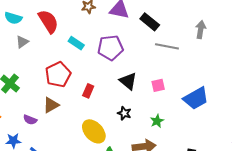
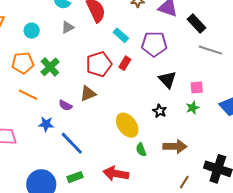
red rectangle: (88, 91) -> (125, 63), moved
green star: (157, 121) -> (193, 108), moved

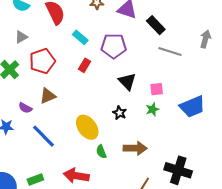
gray triangle: (68, 27) -> (21, 37), moved
red pentagon: (99, 64) -> (42, 61), moved
blue line: (72, 143) -> (44, 136), moved

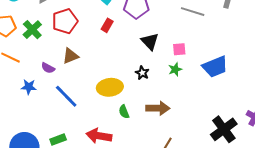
yellow ellipse: (87, 127) -> (110, 87), turned -60
black cross: (178, 170) -> (224, 129), moved, turned 36

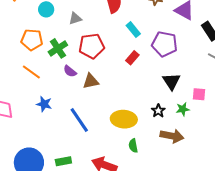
purple semicircle: (48, 68) -> (70, 71), moved
green star: (175, 69) -> (183, 109), moved
brown arrow: (158, 108) -> (172, 136), moved

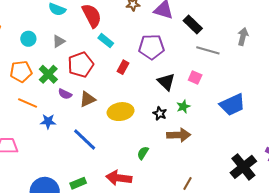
cyan rectangle: (133, 30) -> (106, 41), moved
pink square: (199, 94) -> (195, 78), moved, turned 32
blue star: (44, 104) -> (48, 121), moved
yellow ellipse: (124, 119) -> (121, 112), moved
green semicircle: (133, 146) -> (143, 153), turned 56

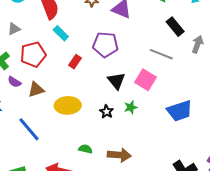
black rectangle: (193, 25) -> (175, 27), moved
pink square: (195, 78) -> (145, 80), size x1.5
brown arrow: (179, 135) -> (119, 155), moved
green semicircle: (143, 153) -> (85, 149), turned 64

